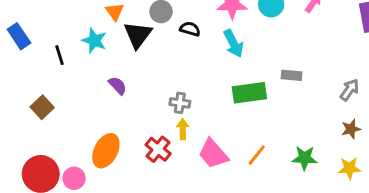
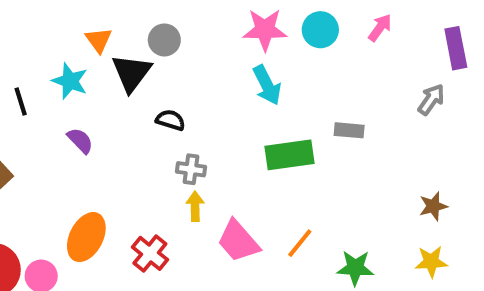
black semicircle: (190, 29) -> (170, 120), moved
purple semicircle: (118, 85) -> (80, 141), moved
gray arrow: (349, 90) -> (431, 99), moved
red cross: (158, 149) -> (150, 253), moved
green star: (305, 158) -> (355, 268), moved

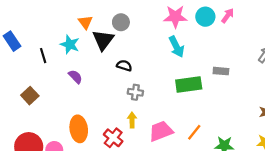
pink arrow: (380, 28) -> (228, 16), moved
yellow arrow: (195, 206) -> (132, 120), moved
orange ellipse: (86, 237) -> (79, 129), turned -35
pink trapezoid: (238, 241) -> (161, 131), turned 110

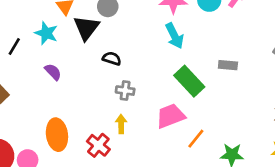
black line: (43, 56) -> (14, 46), turned 48
green rectangle: (189, 84) -> (189, 81), turned 55
pink trapezoid: (161, 131) -> (171, 116), moved

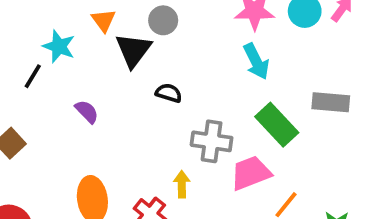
cyan star: (46, 33) -> (59, 46), moved
gray rectangle: (228, 65) -> (331, 102), size x1.4
gray cross: (125, 91) -> (212, 141), moved, size x1.5

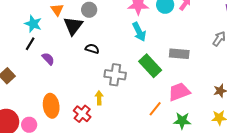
black line: (33, 76) -> (30, 44), moved
pink trapezoid: (251, 173) -> (179, 92), moved

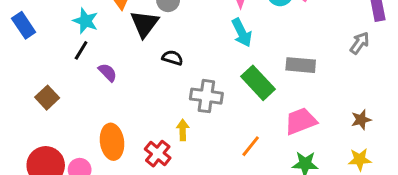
orange line: (155, 109) -> (251, 146), moved

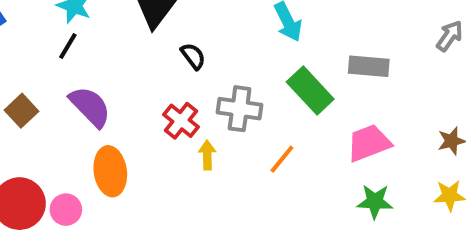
black semicircle: (172, 58) -> (193, 56), turned 36
purple semicircle: (108, 72) -> (90, 107), moved, size x1.6
orange line: (251, 146) -> (282, 159), moved
red cross: (158, 154) -> (181, 121), moved

